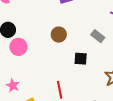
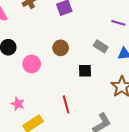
pink circle: (18, 47) -> (32, 64), moved

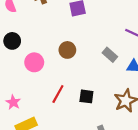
black square: (85, 71) -> (86, 96), moved
red line: (66, 104) -> (58, 94), moved, turned 36

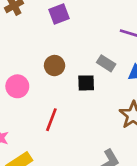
black square: (86, 96) -> (86, 83), moved

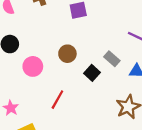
black square: (86, 83) -> (92, 73), turned 35

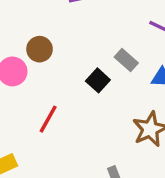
brown circle: (67, 54) -> (40, 49), moved

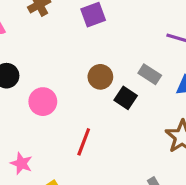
brown circle: (40, 49) -> (100, 77), moved

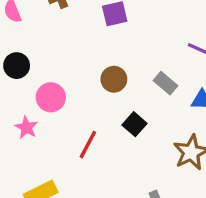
black square: (126, 98) -> (134, 124), moved
pink star: (21, 163) -> (26, 127), moved

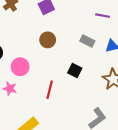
brown circle: (114, 79) -> (48, 40), moved

